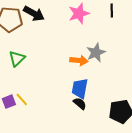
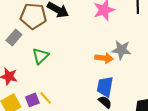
gray star: (96, 53) -> (121, 50), turned 30

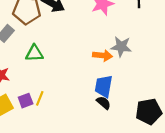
green triangle: (41, 56) -> (34, 53), turned 42
yellow line: (46, 98) -> (40, 98), turned 64

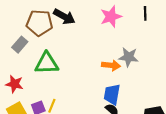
green triangle: (34, 53) -> (47, 63), size x1.4

